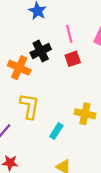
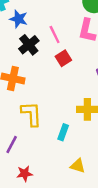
black cross: (41, 51) -> (29, 45), moved

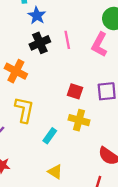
red square: (63, 58) -> (75, 91), moved, turned 35

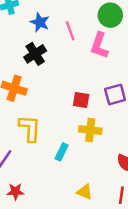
blue star: (37, 16) -> (40, 22), moved
pink line: (67, 40) -> (70, 31), moved
yellow triangle: (55, 172) -> (85, 192), moved

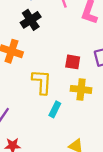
yellow L-shape: (30, 128) -> (42, 82), moved

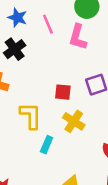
yellow cross: (81, 89) -> (74, 121), turned 30

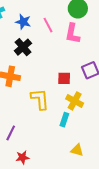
cyan rectangle: (47, 145) -> (64, 120), moved

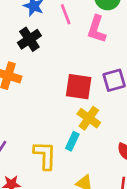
red square: (64, 78) -> (79, 87), size x1.5
yellow L-shape: (40, 99) -> (45, 155), moved

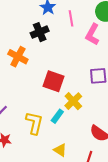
red square: (79, 87) -> (54, 81), moved

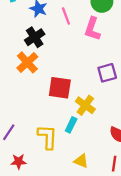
orange cross: (18, 57) -> (27, 62), moved, turned 30

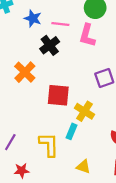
pink line: (66, 16) -> (60, 24), turned -60
black cross: (35, 37) -> (50, 45), moved

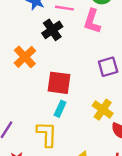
yellow cross: (84, 111) -> (103, 110), moved
cyan rectangle: (71, 131) -> (60, 109), moved

